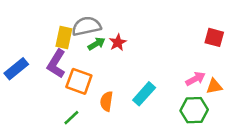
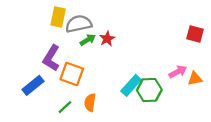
yellow rectangle: (64, 37) -> (58, 17), moved
blue rectangle: (16, 69) -> (33, 85), moved
orange semicircle: (106, 101) -> (90, 103), moved
green hexagon: (194, 110) -> (149, 90), moved

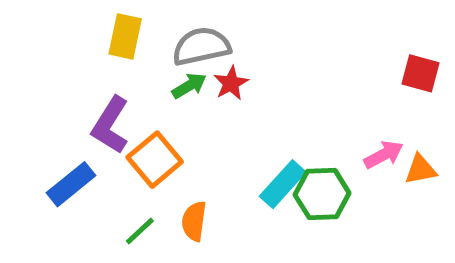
gray semicircle: (79, 24) -> (201, 46), moved
orange square: (72, 74) -> (155, 160), turned 30

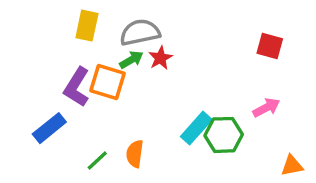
red square: (421, 73) -> (270, 46), moved
orange square: (155, 160) -> (107, 82), moved, turned -33
orange triangle: (421, 169) -> (292, 166), moved

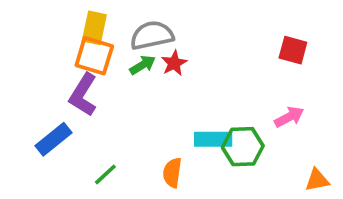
orange square: (107, 82) -> (94, 56), moved
cyan rectangle: (196, 128) -> (213, 139), turned 48
orange semicircle: (135, 154) -> (172, 173), moved

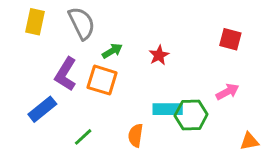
yellow rectangle: (94, 28) -> (35, 22), moved
gray semicircle: (152, 35) -> (82, 23), moved, turned 76
orange square: (94, 56) -> (102, 80), moved
red star: (174, 63) -> (159, 55), moved

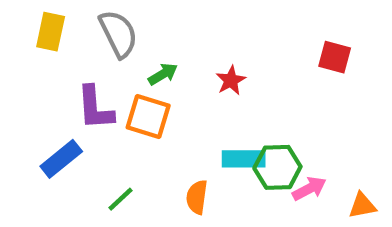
purple L-shape: (66, 74) -> (95, 108), turned -36
pink arrow: (227, 92) -> (309, 189), moved

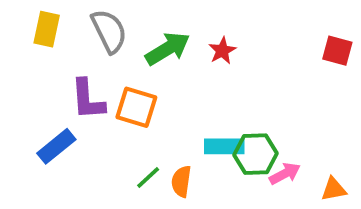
red square: (335, 57) -> (337, 51), moved
green arrow: (163, 74) -> (168, 49), moved, size x1.6
red star: (231, 80) -> (222, 51), moved
green line: (121, 199) -> (148, 178), moved

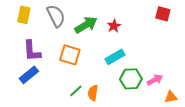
red square: (337, 51) -> (163, 14), moved
purple L-shape: (88, 99) -> (32, 51), moved
cyan rectangle: (224, 146) -> (115, 57), moved, turned -30
pink arrow: (285, 174) -> (155, 80), moved

